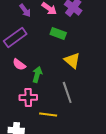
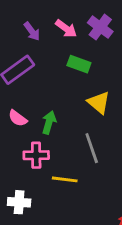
pink semicircle: (19, 64) -> (18, 118), moved

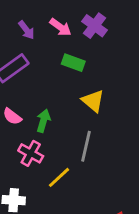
gray line: (92, 148) -> (86, 146), turned 32
pink cross: (36, 155) -> (31, 153), turned 30
yellow line: (65, 179) -> (59, 177), turned -50

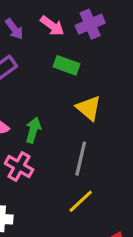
purple cross: (94, 26) -> (90, 24), turned 30
yellow line: (59, 177) -> (81, 201), moved

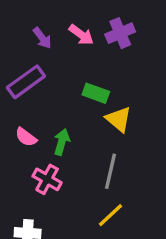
green rectangle: (66, 65) -> (96, 93), moved

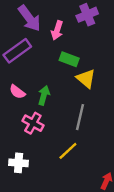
pink arrow: (81, 35) -> (57, 30), moved, turned 72
purple arrow: (42, 38) -> (29, 18), size x1.6
yellow line: (110, 215) -> (68, 151), moved

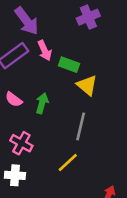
pink arrow: (57, 30) -> (45, 51), moved, turned -42
pink cross: (33, 123) -> (21, 143), moved

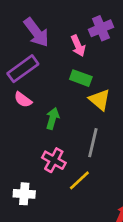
pink arrow: (45, 51) -> (78, 46), moved
pink semicircle: (14, 99) -> (23, 100), moved
pink cross: (21, 143) -> (54, 160), moved

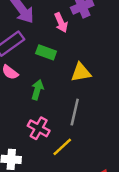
green rectangle: (81, 78) -> (46, 52), moved
yellow triangle: (100, 100) -> (81, 72), turned -50

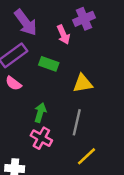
green arrow: (37, 90) -> (40, 113), moved
yellow line: (62, 147) -> (86, 156), moved

